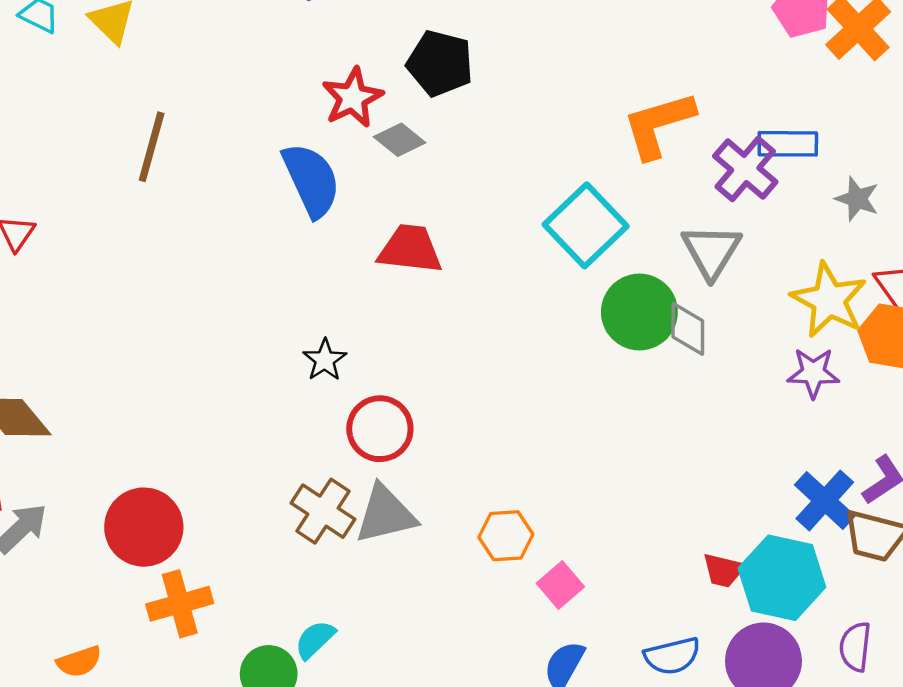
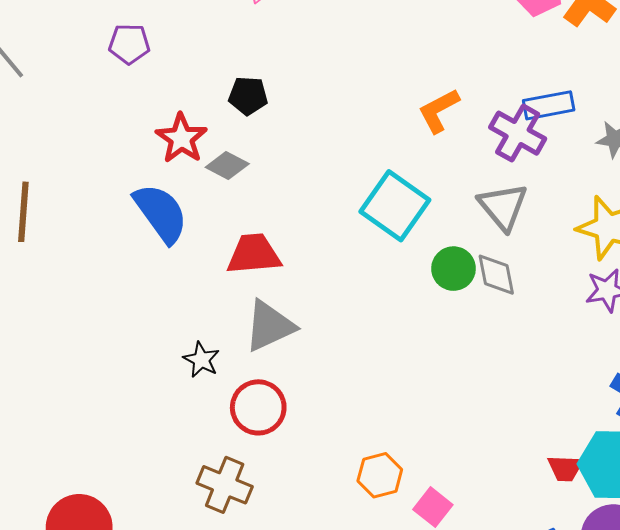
black pentagon: (440, 63) -> (248, 96), size x0.7
orange L-shape: (659, 125) -> (439, 111), size x0.7
green circle: (639, 312) -> (454, 269), size x0.7
gray triangle: (385, 514) -> (269, 326), moved

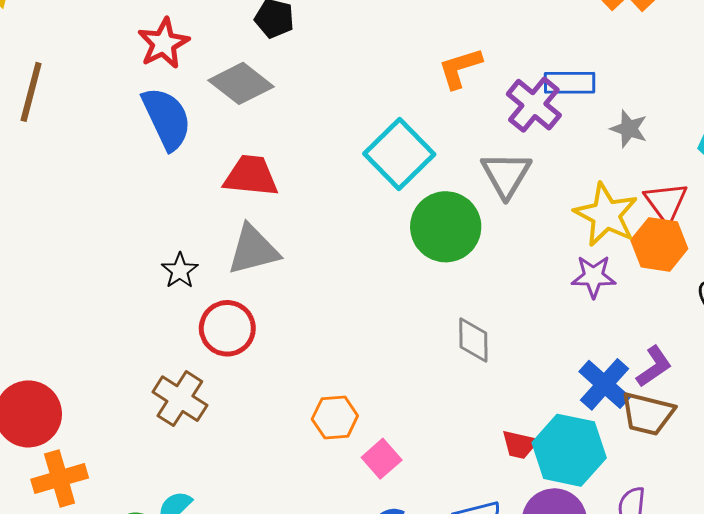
red star: (181, 138) -> (163, 43), moved
gray diamond: (227, 165) -> (241, 83), size x1.5
green circle: (454, 269) -> (446, 227), size x1.6
gray diamond: (496, 275) -> (473, 340), moved

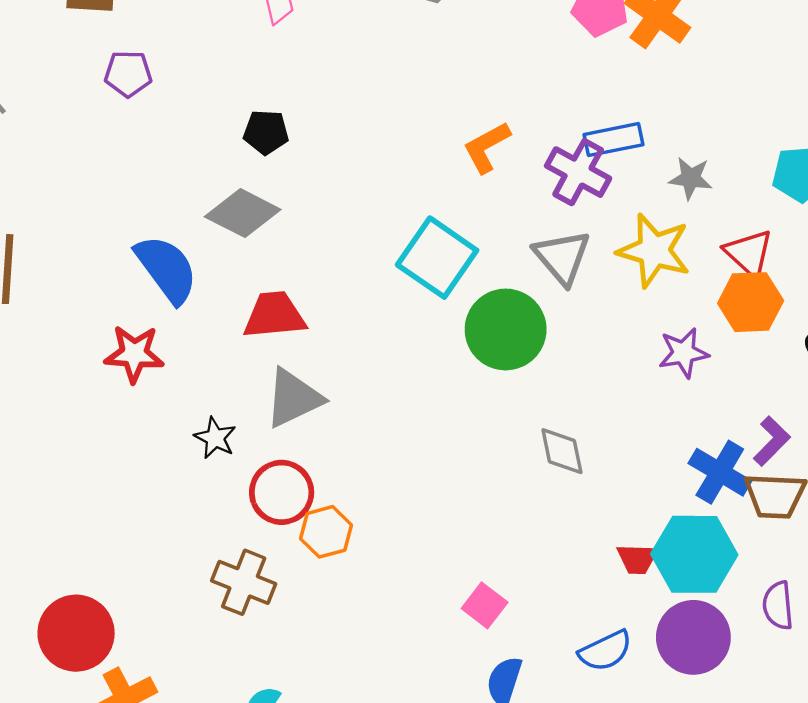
red star: (163, 43) -> (134, 354), moved, turned -30
yellow star: (606, 215) -> (654, 251), moved
orange hexagon: (335, 418) -> (326, 532), moved

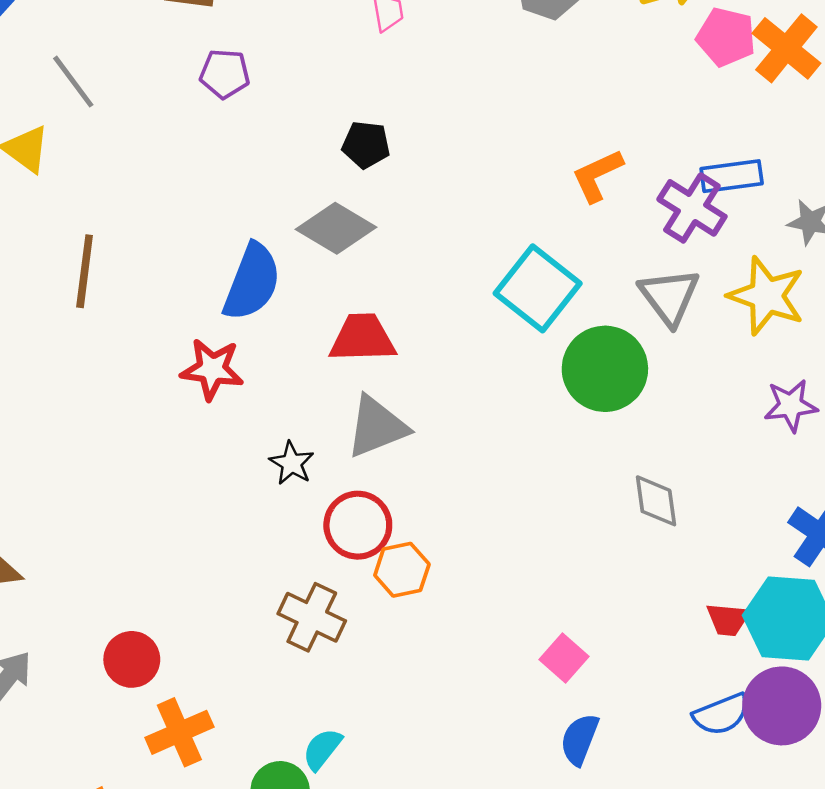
blue semicircle: (167, 269) -> (252, 282), turned 54
red circle: (76, 633) -> (132, 659), size x0.7
blue semicircle: (605, 651) -> (721, 714), moved

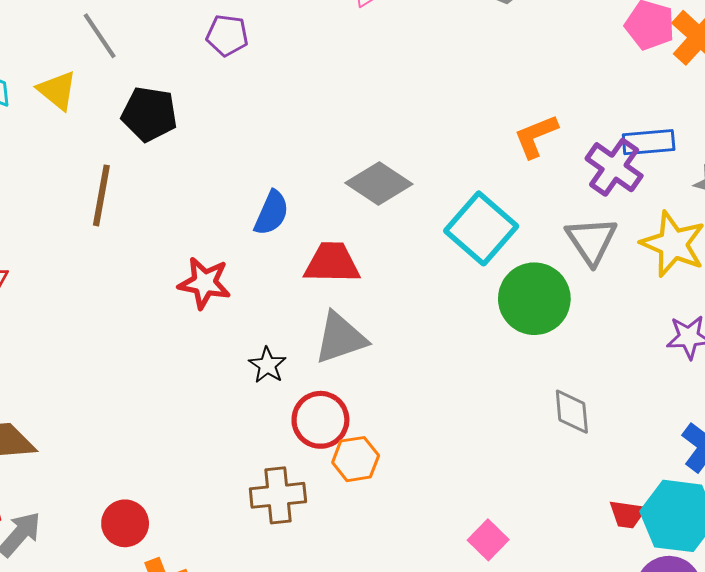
black pentagon: (366, 145) -> (149, 114), moved, size x1.4
gray diamond: (336, 228) -> (379, 184), moved
blue semicircle: (252, 282) -> (271, 213), moved, size x0.7
brown cross: (312, 617) -> (278, 495), turned -34

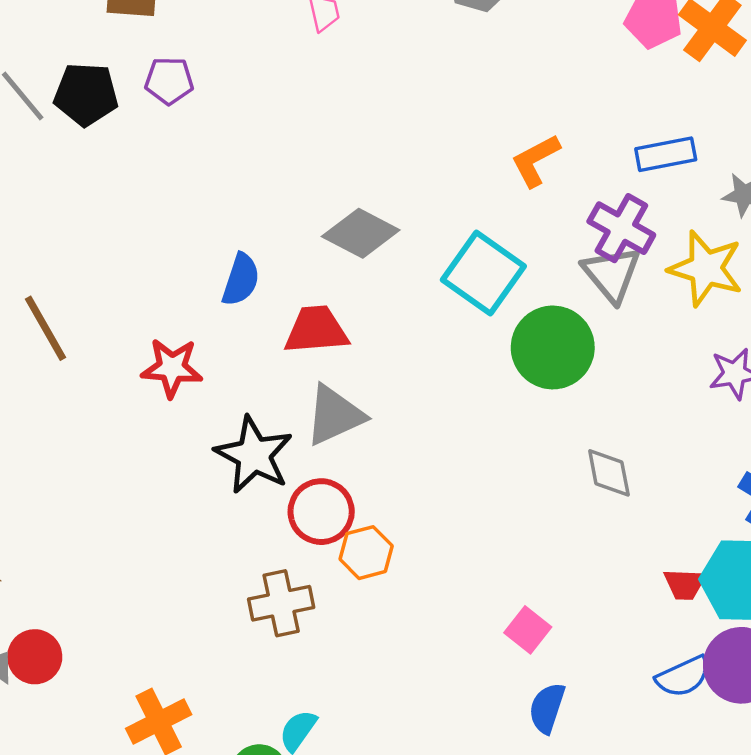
black pentagon: (149, 114) -> (86, 94), moved
purple cross: (614, 167) -> (621, 228), moved
brown line: (101, 195) -> (46, 328), moved, turned -34
black star: (267, 365) -> (254, 455), size x1.8
red circle: (125, 523) -> (35, 657), moved

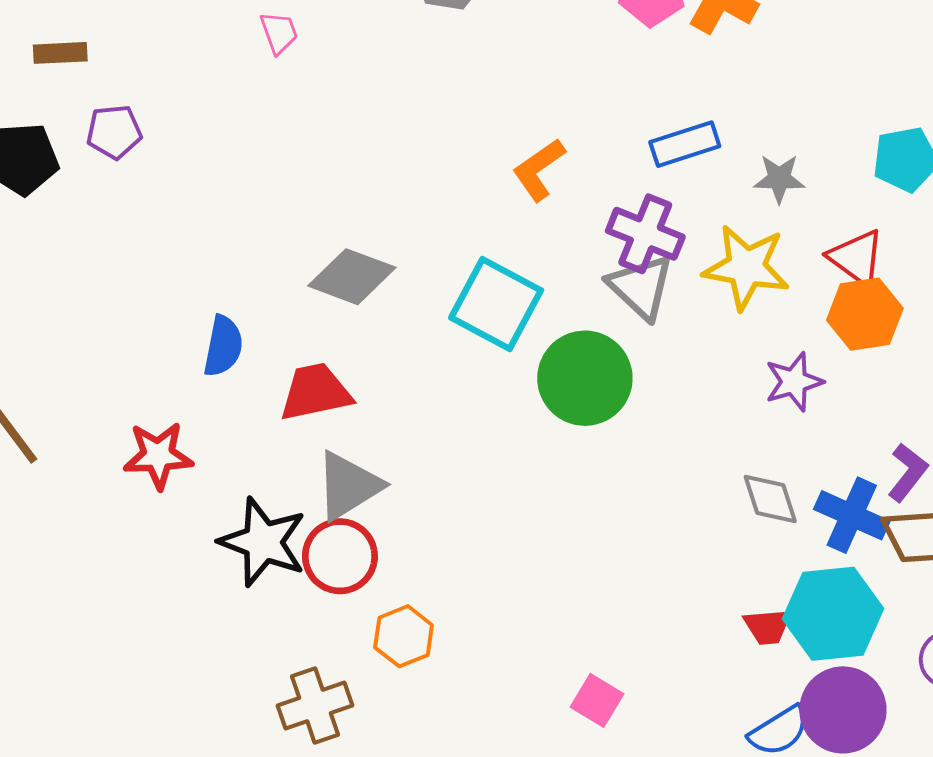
gray diamond: (609, 473) -> (770, 499), moved
red circle: (321, 512) -> (340, 556), moved

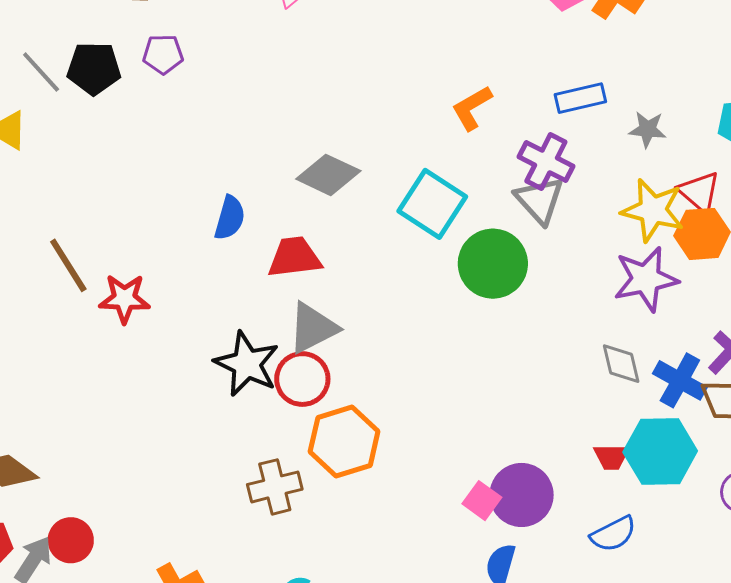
yellow star: (746, 267) -> (653, 210), moved
purple star: (794, 382) -> (646, 279), size x1.5
red star: (158, 455) -> (124, 299), moved
orange hexagon: (404, 636) -> (344, 442), size x1.6
purple circle: (843, 710) -> (522, 495), moved

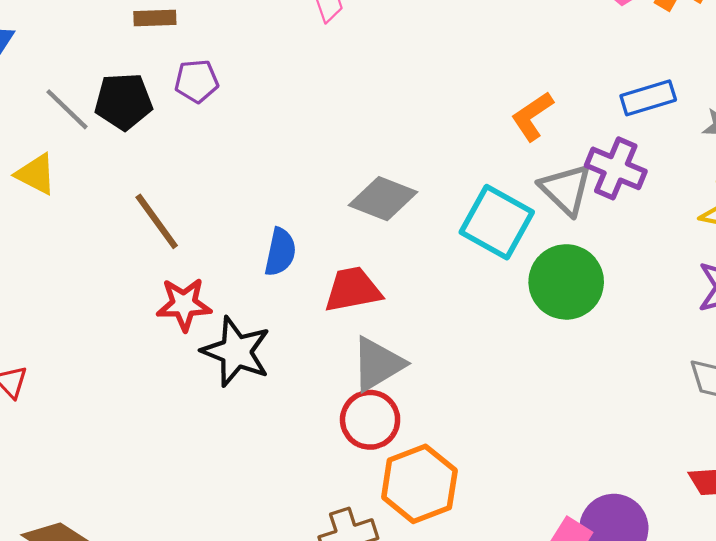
gray triangle: (539, 200) -> (566, 189), moved
brown line: (68, 265) -> (157, 221), moved
red star: (124, 299) -> (184, 304), moved
black star: (247, 364) -> (236, 352), moved

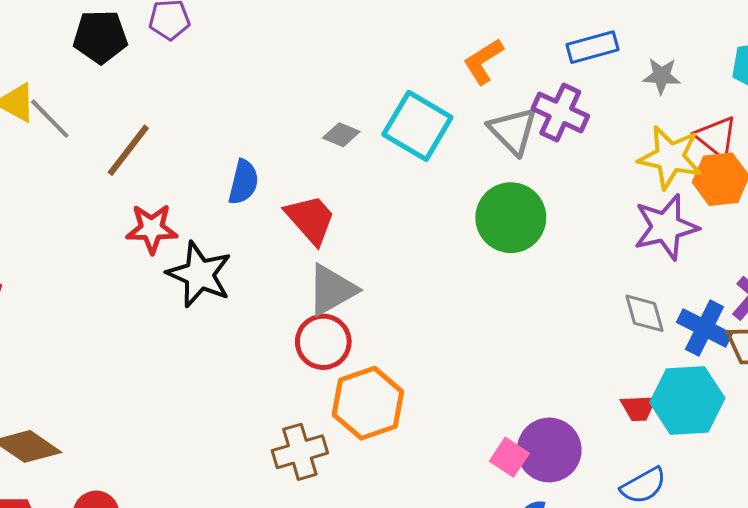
gray line: (67, 109) -> (50, 119), moved
gray diamond: (383, 199) -> (341, 135), size x0.6
brown line: (157, 221) -> (128, 150), turned 72
cyan square: (497, 222) -> (417, 126), moved
red trapezoid: (353, 290) -> (310, 219), turned 58

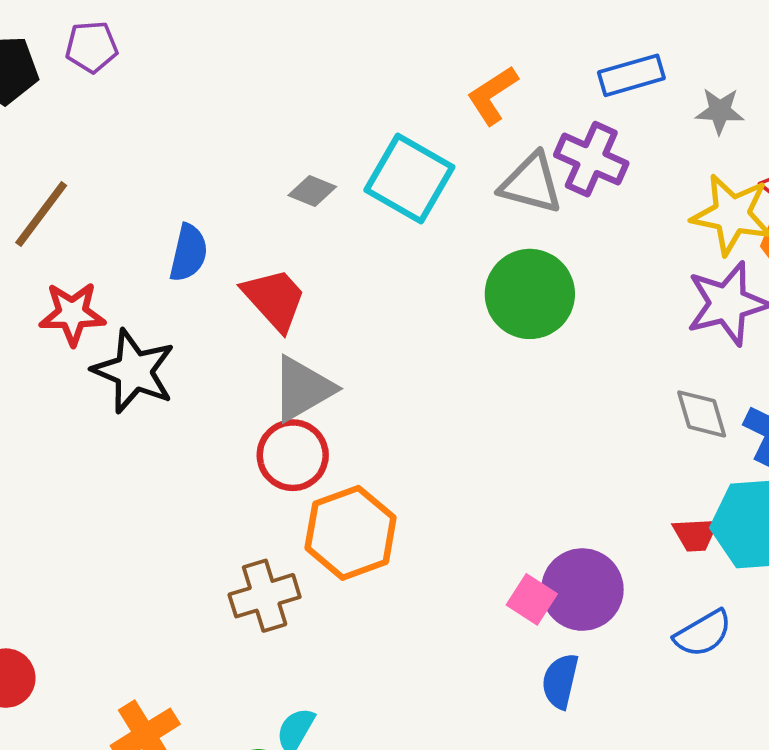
gray triangle: (513, 131) -> (531, 183), turned -30

